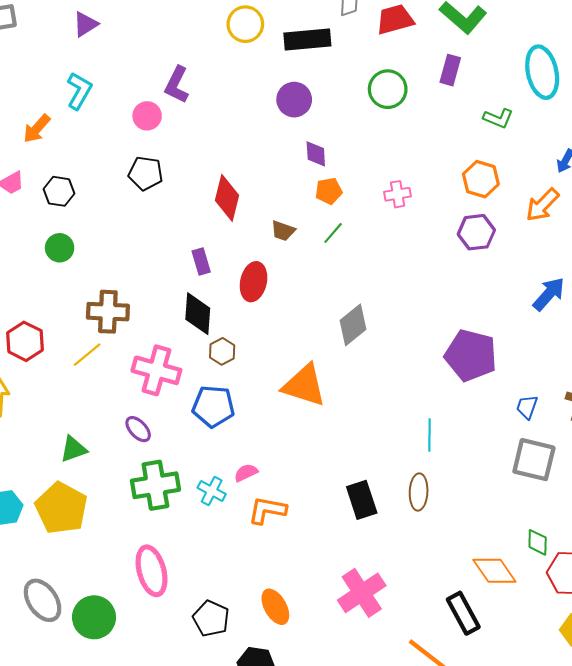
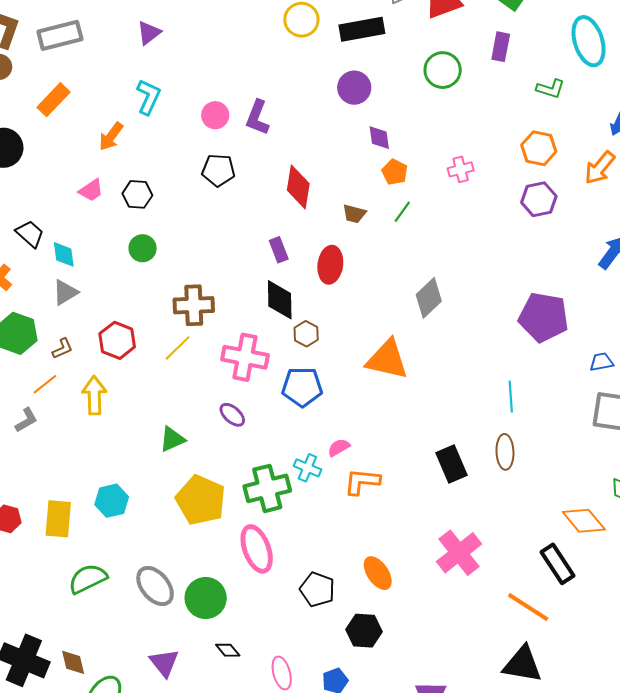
purple L-shape: (177, 85) -> (257, 118), moved
orange pentagon: (329, 191) -> (395, 172), turned -30
blue trapezoid: (527, 407) -> (601, 362), turned 65
green cross: (155, 485) -> (267, 488), moved
yellow pentagon: (61, 508) -> (201, 500), moved

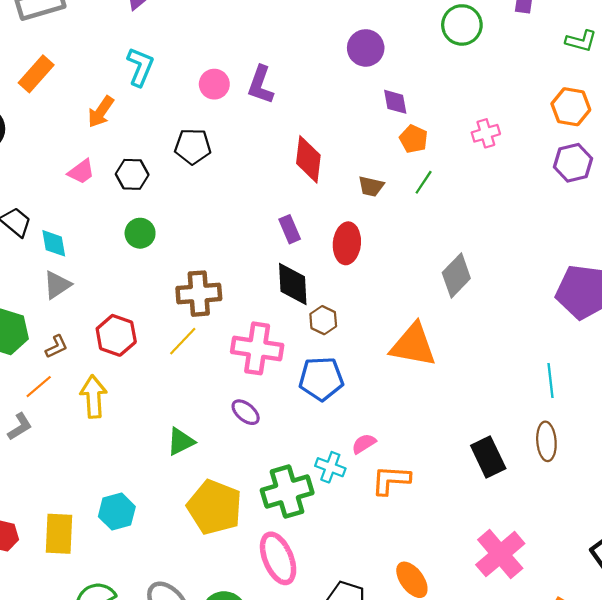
black pentagon: (218, 170) -> (193, 146), moved

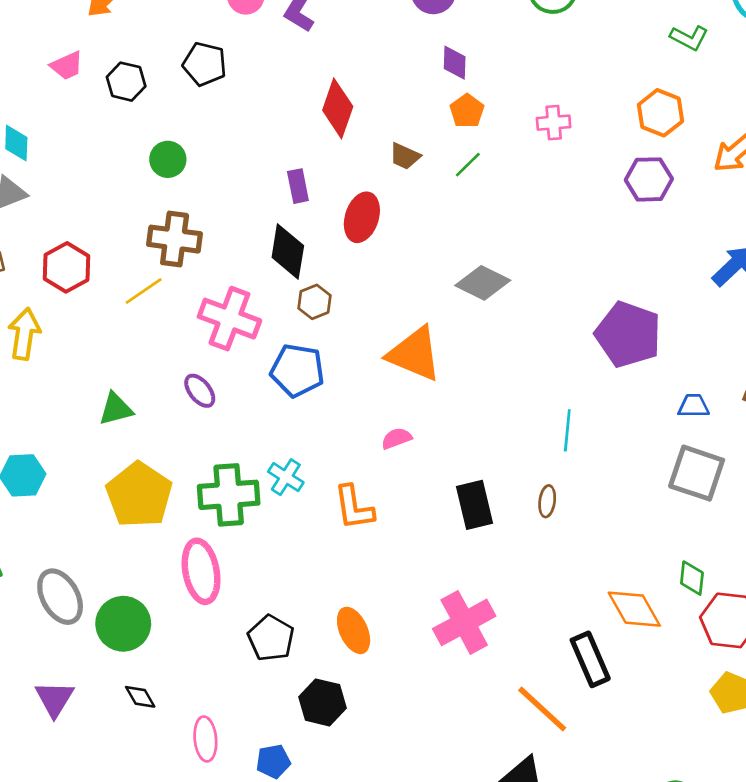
green circle: (140, 233) -> (168, 159), moved
gray diamond: (456, 276) -> (483, 283), turned 60
brown ellipse: (546, 441) -> (547, 501), size x0.7
pink semicircle: (364, 444) -> (397, 438), moved
orange L-shape: (391, 480) -> (354, 508), turned -114

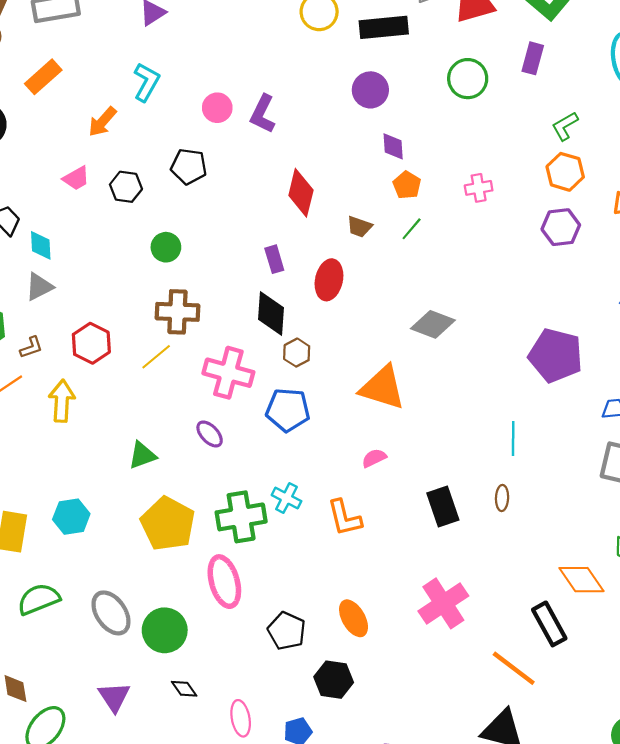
green L-shape: (689, 38) -> (565, 126), moved, turned 128

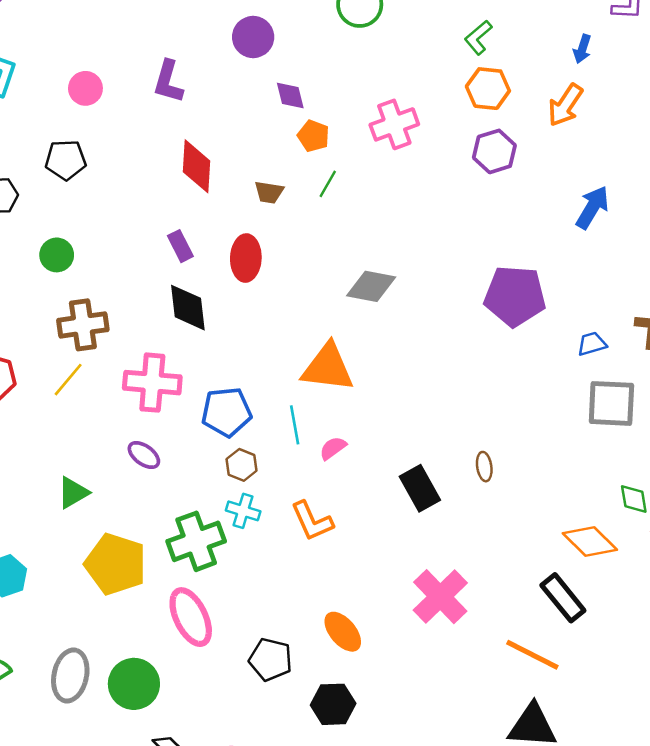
purple L-shape: (263, 114) -> (168, 82), moved
pink cross: (479, 188) -> (394, 124), size x1.5
brown hexagon: (297, 353) -> (242, 465), moved
cyan line: (513, 439) -> (295, 425), moved
gray ellipse: (111, 613) -> (70, 675), turned 57

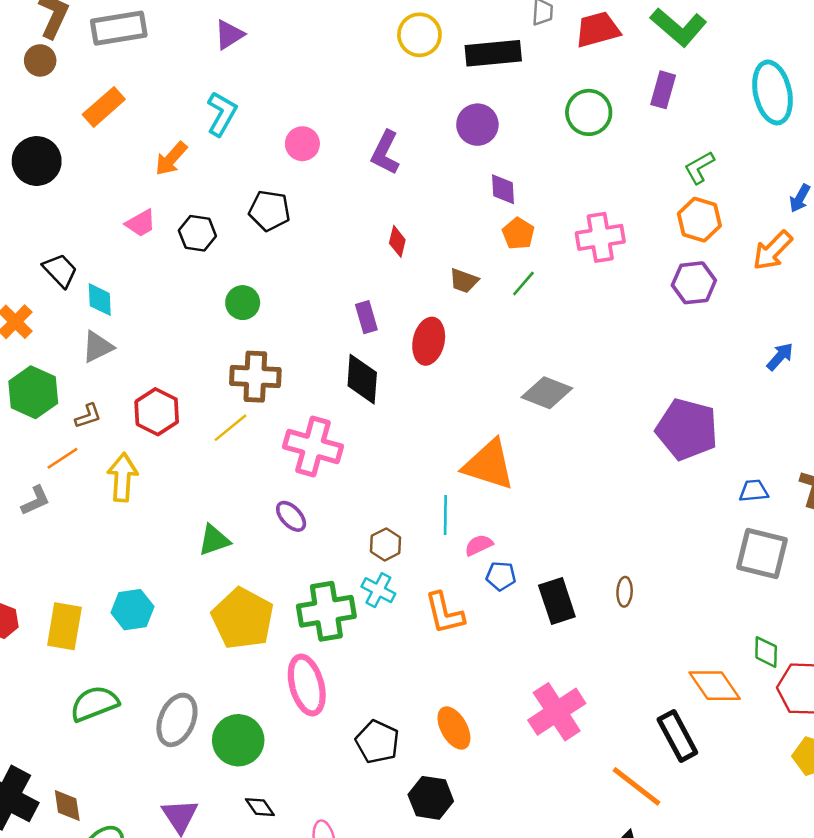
red diamond: (197, 166) -> (397, 241), size x0.6
blue arrow: (592, 207) -> (780, 357), size x0.7
blue pentagon: (226, 412) -> (501, 576), moved, size x0.6

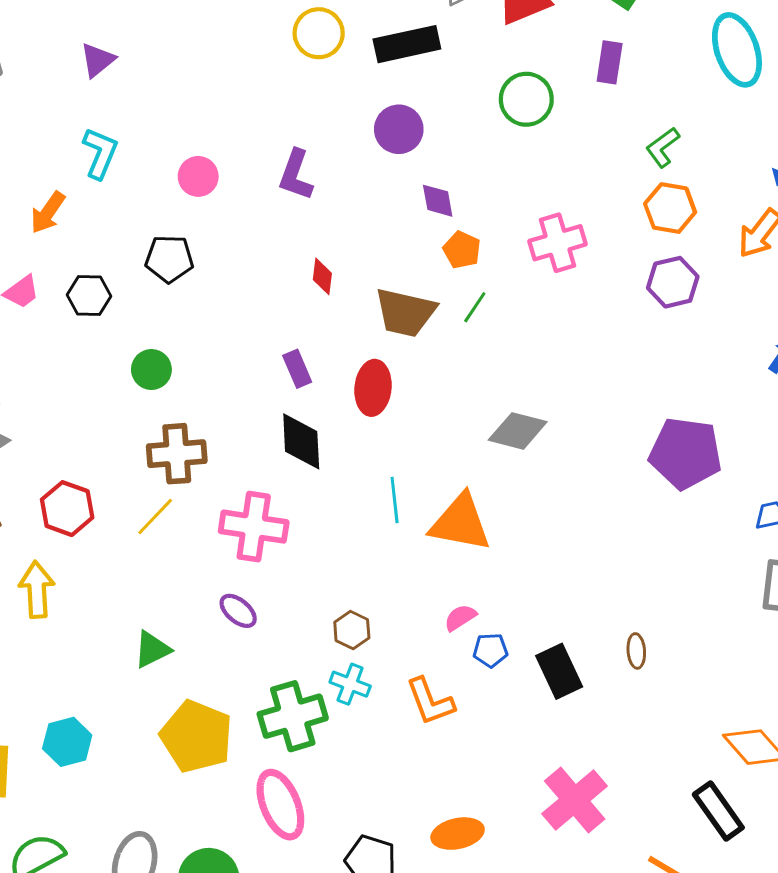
brown trapezoid: (464, 281) -> (405, 313), size x1.8
cyan line: (445, 515) -> (395, 500), moved
orange ellipse: (454, 728) -> (458, 834), turned -66

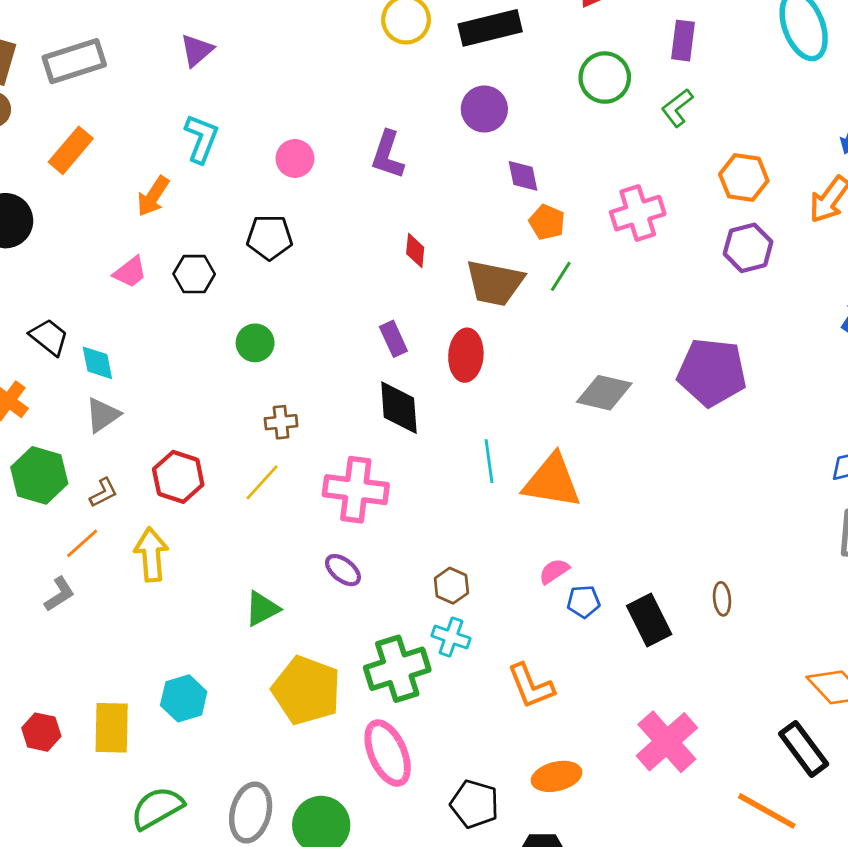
green L-shape: (663, 147) -> (677, 108), moved
purple pentagon: (686, 453) -> (712, 372), moved
brown cross: (177, 454) -> (281, 422), size x0.6
orange L-shape: (430, 701) -> (531, 686), moved

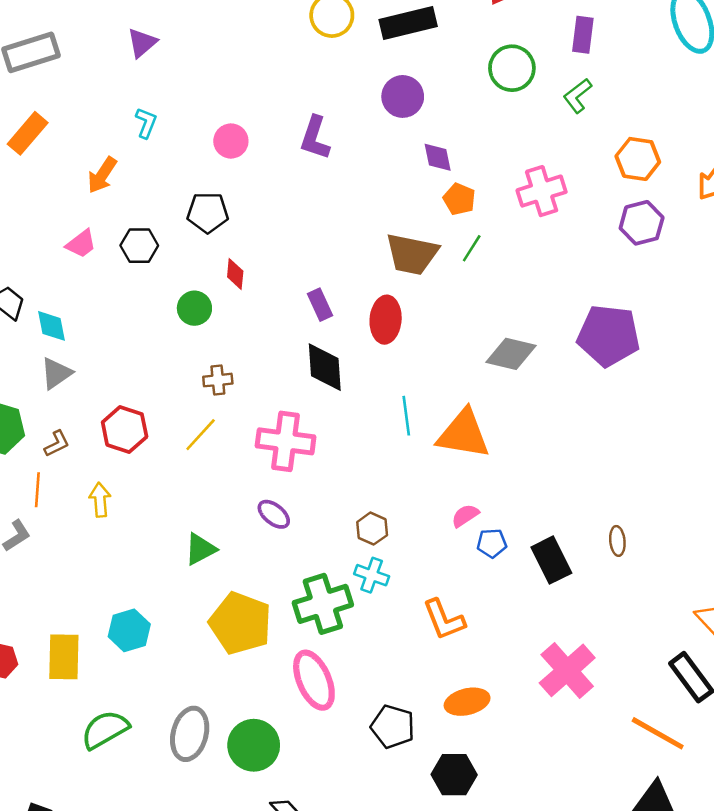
cyan L-shape: (201, 139) -> (146, 123), size x0.7
red diamond: (415, 251) -> (235, 274), moved
orange line: (82, 543) -> (37, 490), turned -44
yellow arrow: (151, 555) -> (100, 500), size x0.7

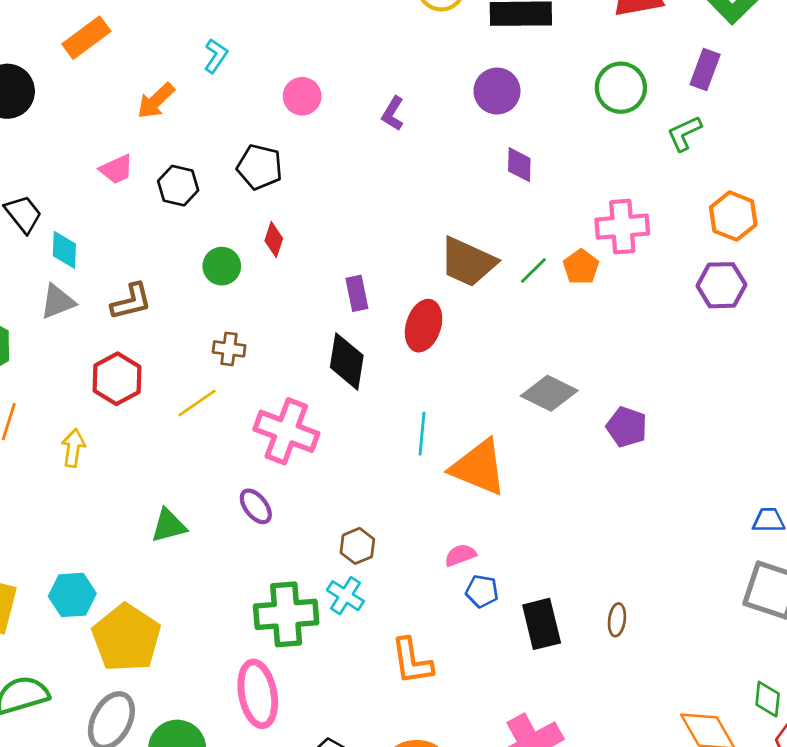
purple L-shape: (315, 138) -> (393, 114), size x0.7
orange pentagon: (459, 199) -> (581, 267), moved
purple pentagon: (609, 335) -> (627, 427), moved, size x0.6
brown L-shape: (57, 444) -> (131, 302), moved, size x1.4
yellow pentagon: (240, 623) -> (126, 638), moved

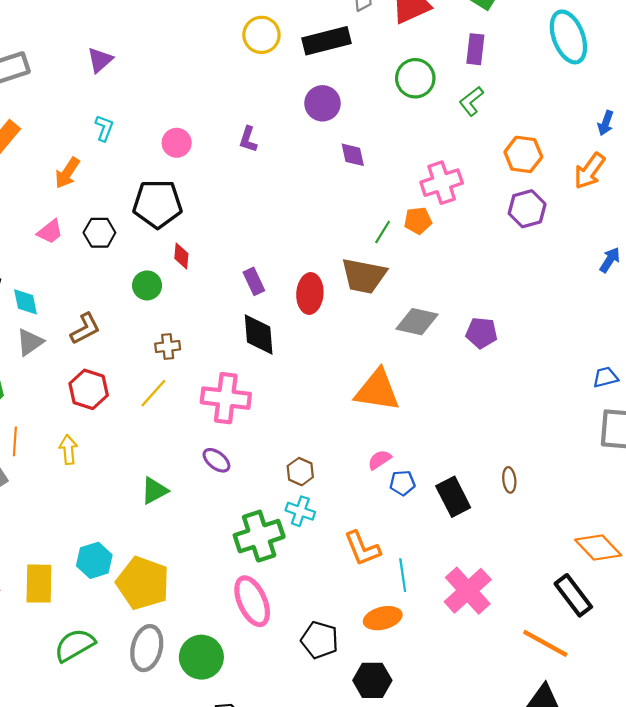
black pentagon: (260, 167) -> (158, 204), size x1.4
brown trapezoid: (468, 262) -> (364, 276), moved
orange pentagon: (581, 267) -> (418, 221), turned -30
cyan line: (422, 434) -> (403, 575), moved

